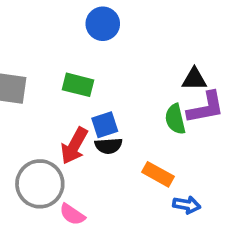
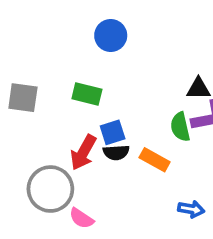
orange rectangle: (158, 174) -> (155, 160), moved

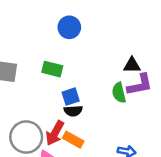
red arrow: (83, 152) -> (55, 133), moved
orange rectangle: (155, 160) -> (73, 140), moved

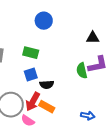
black triangle: (132, 65) -> (93, 38), moved
blue square: (71, 97) -> (31, 75), moved

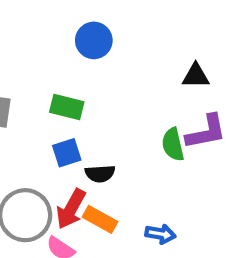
blue arrow: (88, 116) -> (160, 234), moved

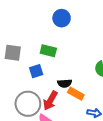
blue square: (67, 153) -> (36, 71), moved
orange rectangle: (100, 219) -> (76, 94), moved

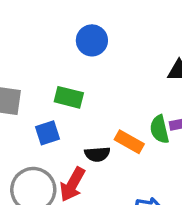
orange rectangle: (76, 94) -> (129, 142), moved

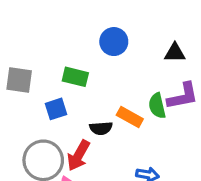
blue circle: (92, 40) -> (114, 42), moved

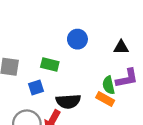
orange rectangle: (130, 117) -> (105, 99), moved
black semicircle: (101, 128) -> (68, 101), size x1.5

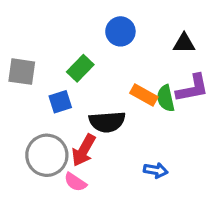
green rectangle: (50, 64) -> (80, 68), turned -60
orange rectangle: (105, 99) -> (144, 95), moved

